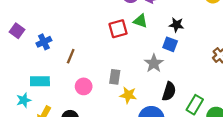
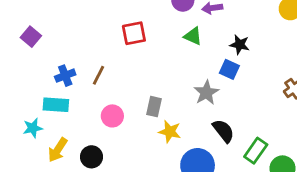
red square: (118, 29) -> (134, 33), moved
blue cross: (44, 42) -> (65, 76), moved
black semicircle: (169, 91) -> (223, 131), turned -60

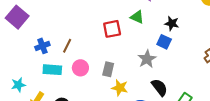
red square: (134, 33) -> (112, 29), moved
purple square: (31, 37) -> (17, 17), size x1.5
cyan rectangle: (56, 105) -> (52, 70), moved
pink circle: (112, 116) -> (80, 68), moved

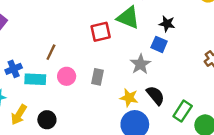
green triangle: (137, 17) -> (128, 18), size x1.5
blue cross: (42, 46) -> (14, 69), moved
yellow star: (120, 88) -> (129, 98), moved

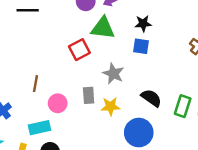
gray star: (140, 64) -> (113, 74), moved
cyan rectangle: (35, 79) -> (40, 128), moved
yellow star: (129, 98) -> (110, 106), moved

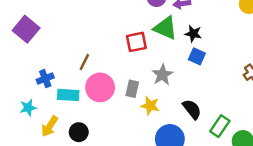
black star: (143, 23) -> (193, 34), moved
pink circle: (58, 103) -> (100, 87), size x1.5
cyan rectangle: (40, 128) -> (68, 95), moved

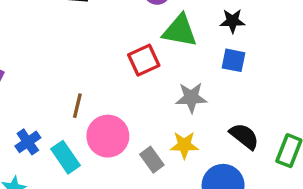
black star: (193, 34) -> (232, 21), moved
gray star: (162, 75) -> (191, 98), turned -30
gray rectangle: (132, 89) -> (152, 160), moved, turned -35
cyan rectangle: (68, 95) -> (65, 157), turned 65

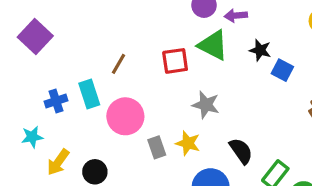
blue square: (234, 60) -> (282, 70), moved
brown line: (77, 106) -> (119, 64), moved
cyan rectangle: (65, 157) -> (89, 94), moved

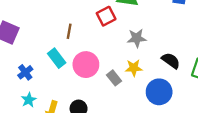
blue cross: (56, 101) -> (25, 72), moved

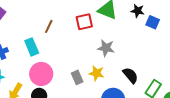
pink circle: (86, 65) -> (41, 74), moved

